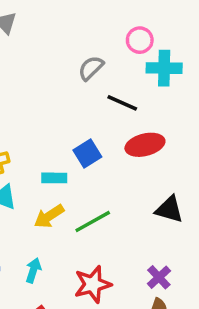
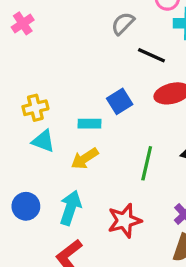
green line: (93, 222) -> (147, 163), moved, turned -48
cyan arrow: (33, 270) -> (70, 208), size x1.5

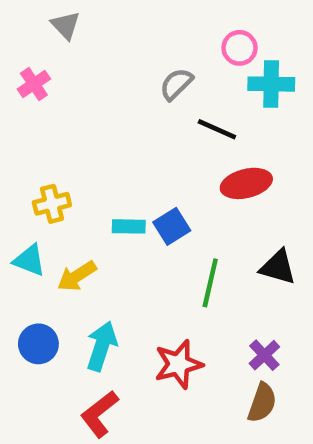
blue square: (120, 101) -> (172, 226), moved
cyan triangle: (43, 141) -> (29, 260), moved
yellow arrow: (85, 159) -> (77, 276), moved

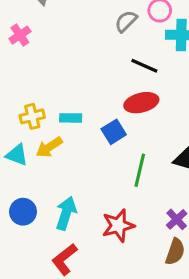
gray semicircle: (176, 84) -> (126, 21), moved
red ellipse: (246, 183) -> (141, 103), moved
cyan rectangle: (129, 226) -> (71, 118), moved
yellow arrow: (77, 276) -> (49, 147), moved

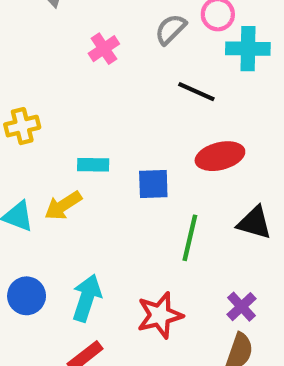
pink cross: (20, 35) -> (104, 49), moved
red ellipse: (141, 103) -> (220, 156), moved
yellow cross: (32, 116) -> (22, 126), moved
blue square: (114, 132) -> (153, 184), turned 30

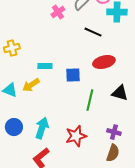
pink cross: (104, 49) -> (58, 12), moved
purple cross: (241, 307) -> (114, 132), turned -32

